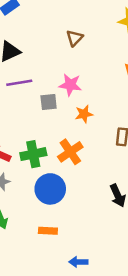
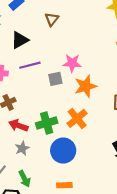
brown triangle: (75, 38) -> (52, 19), moved
orange star: (84, 114) -> (86, 86), size x1.5

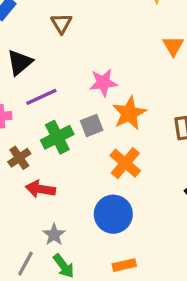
gray square: (55, 79) -> (92, 125), moved
green cross: (47, 123) -> (57, 137), moved
gray star: (22, 148) -> (54, 235), moved

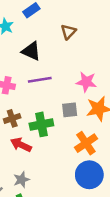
black triangle: (20, 62) -> (31, 51), turned 48
green cross: (57, 137) -> (41, 124), moved
blue circle: (113, 214) -> (89, 175), moved

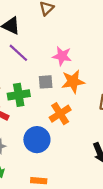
purple line: (40, 80) -> (18, 53), turned 50
blue circle: (89, 175) -> (37, 140), moved

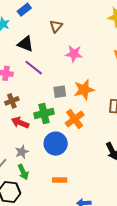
pink star: (62, 56) -> (74, 54), moved
green cross: (19, 95) -> (44, 114), moved

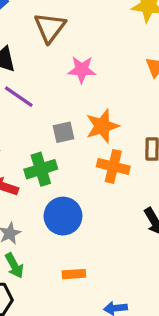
brown triangle: (56, 26) -> (50, 28), size x1.5
orange cross: (75, 119) -> (113, 166), moved, turned -36

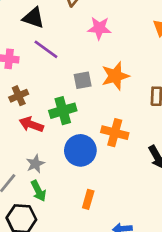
orange cross: (113, 166) -> (115, 133), moved
orange rectangle: (74, 274) -> (88, 199), turned -72

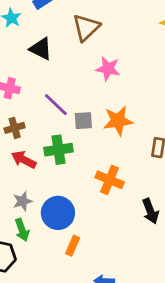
purple line: (46, 49) -> (56, 105), moved
blue circle: (80, 150) -> (58, 213), moved

